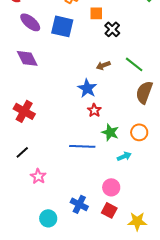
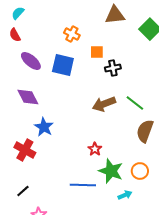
black cross: (112, 29) -> (113, 68), turned 35
brown arrow: (103, 65) -> (104, 104), size x1.6
blue star: (87, 88) -> (44, 127), moved
green star: (110, 132) -> (111, 171), size x1.4

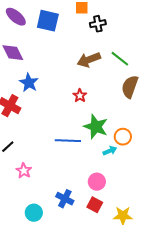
red star: (95, 149) -> (80, 96), moved
orange circle: (140, 171) -> (123, 137), moved

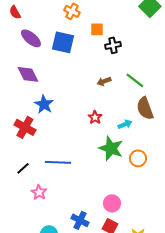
brown arrow: (89, 60) -> (104, 81), size x0.6
brown semicircle: (130, 87) -> (145, 108), turned -40
blue line: (68, 141) -> (58, 162), moved
cyan arrow: (110, 151) -> (125, 124), moved

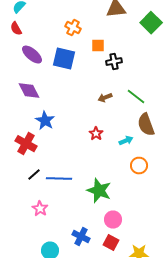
green star: (111, 148) -> (99, 191), moved
orange circle: (138, 158) -> (139, 166), moved
black line: (23, 168) -> (34, 175), moved

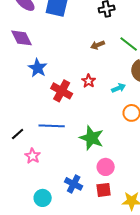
red cross: (26, 144) -> (62, 91), moved
black line: (34, 175) -> (18, 134), moved
red square: (111, 243) -> (104, 190), turned -35

